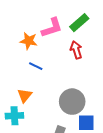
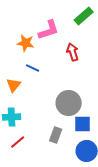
green rectangle: (79, 23) -> (84, 16), moved
orange triangle: (25, 95) -> (14, 85), moved

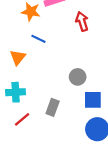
gray circle: (69, 103) -> (78, 77), size x0.6
gray rectangle: (56, 135) -> (53, 107), moved

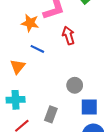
red arrow: (82, 21) -> (68, 35), moved

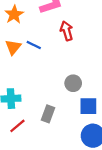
orange star: (30, 23) -> (14, 14), moved, turned 30
orange triangle: (18, 67) -> (13, 47), moved

